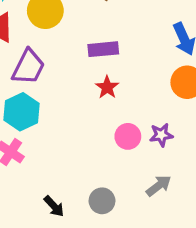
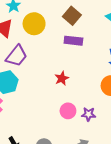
purple rectangle: (103, 49) -> (73, 41), moved

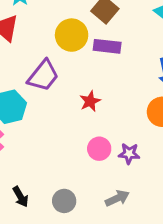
yellow circle: (34, 24) -> (72, 35), moved
purple trapezoid: (17, 56) -> (43, 76), moved

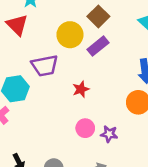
purple rectangle: (107, 46) -> (98, 46), turned -50
purple trapezoid: (43, 76) -> (45, 66), turned 36

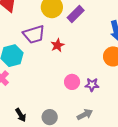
red star: (81, 89) -> (57, 45), moved

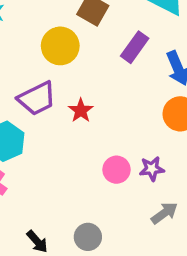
purple rectangle: (76, 14) -> (135, 47), moved
gray arrow: (85, 114) -> (164, 213), moved

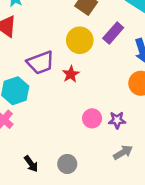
yellow circle: (60, 46) -> (80, 40), moved

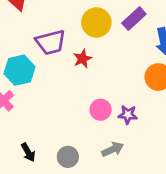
gray arrow: (123, 152) -> (113, 149), moved

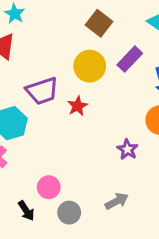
pink circle: (101, 110) -> (49, 187), moved
purple star: (128, 115) -> (127, 149), moved, turned 30

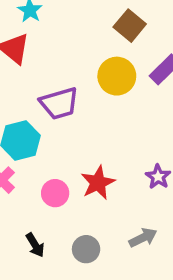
red star: (78, 106) -> (98, 183), moved, size x1.4
pink circle: (49, 187) -> (55, 193), moved

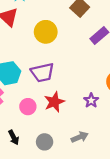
yellow circle: (117, 76) -> (46, 32), moved
purple trapezoid: (59, 103) -> (42, 73), moved

